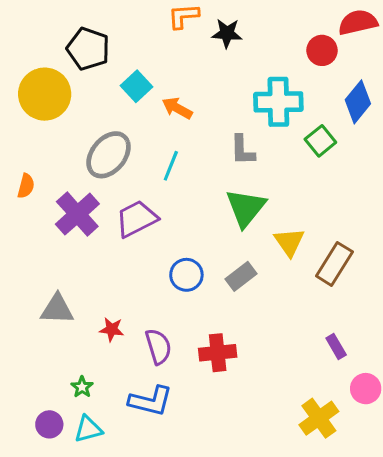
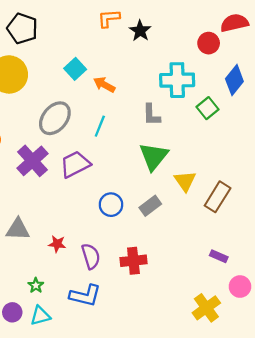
black star: (227, 33) -> (140, 31), turned 30
black pentagon: (88, 49) -> (22, 28), moved
purple rectangle: (336, 346) -> (219, 256), turned -36

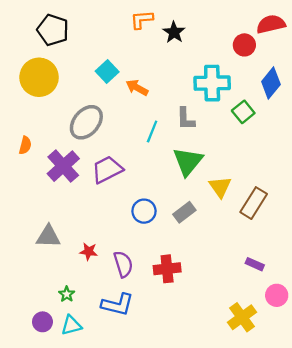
cyan line: (100, 126) -> (152, 131), moved

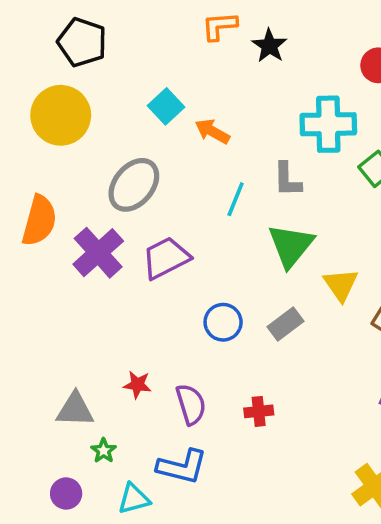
orange semicircle: (25, 145) -> (39, 221), size x1.8
gray triangle: (48, 236) -> (75, 410), moved
red cross: (167, 269) -> (259, 411), size x0.7
cyan triangle: (71, 325) -> (134, 499), moved

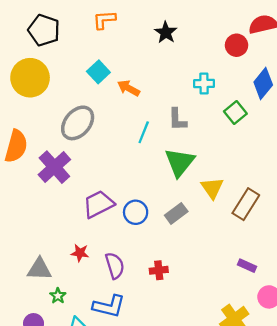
orange L-shape: (219, 26) -> (104, 20), moved
cyan cross: (328, 124) -> (204, 84), size x0.6
purple trapezoid: (166, 258) -> (98, 204), moved

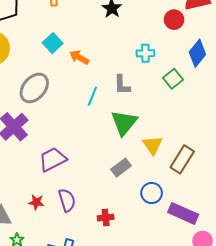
blue circle: (136, 212) -> (152, 193), moved
purple semicircle: (115, 266) -> (67, 200), moved
purple rectangle: (247, 266) -> (183, 213), size x1.8

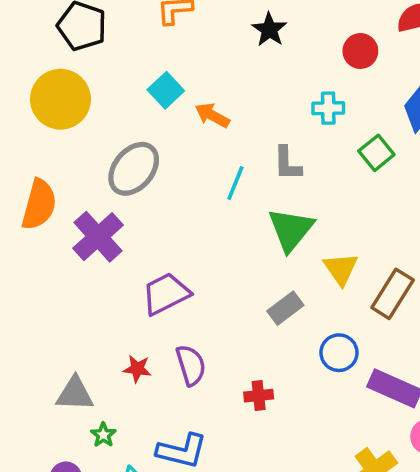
red circle: (174, 20) -> (360, 51), moved

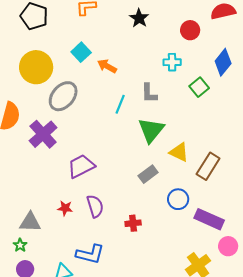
yellow circle: (60, 99) -> (36, 67), moved
yellow triangle: (341, 269) -> (179, 152), turned -30
green star: (103, 435) -> (20, 245), moved

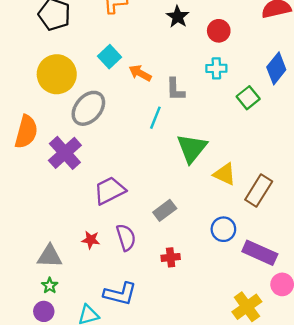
red circle: (190, 30) -> (219, 31), moved
gray L-shape: (149, 93) -> (175, 90), moved
gray rectangle: (148, 174) -> (165, 210), moved
green star: (20, 245) -> (50, 286), moved

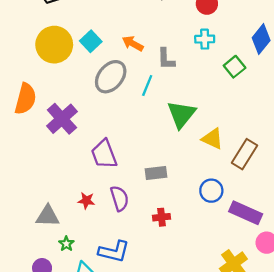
cyan square: (110, 57) -> (91, 41), moved
gray ellipse: (88, 108) -> (111, 77), moved
purple trapezoid: (110, 190) -> (104, 154), turned -84
gray rectangle: (165, 210) -> (156, 173), turned 30
green star: (50, 286) -> (66, 244), moved

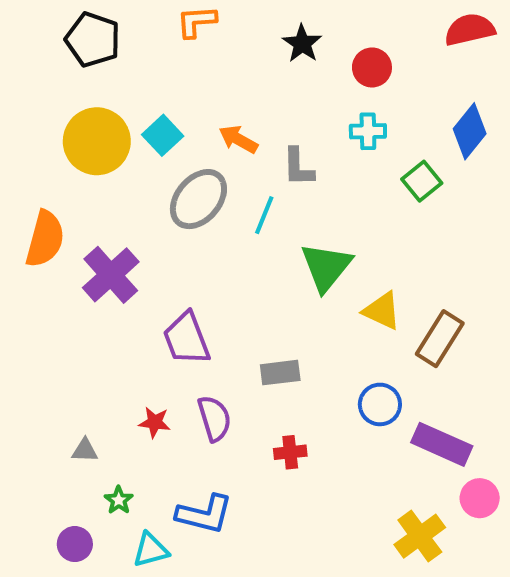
gray triangle: (48, 216) -> (85, 450), size x0.6

